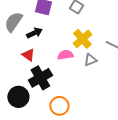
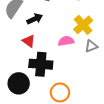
black cross: (40, 78) -> (41, 64), turned 35

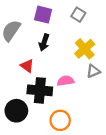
black arrow: (35, 19) -> (44, 42), moved, turned 133
pink semicircle: (66, 41) -> (65, 81), moved

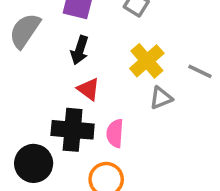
red triangle: (27, 66) -> (88, 89), moved
pink semicircle: (65, 81) -> (115, 133), moved, turned -77

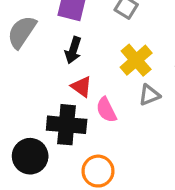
pink semicircle: (115, 133) -> (106, 110), moved, turned -30

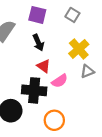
black arrow: (73, 50) -> (38, 43), turned -42
pink semicircle: (106, 110) -> (60, 81), turned -98

